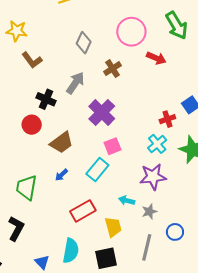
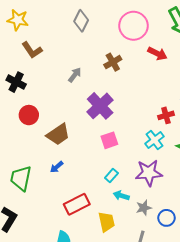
gray diamond: (84, 43) -> (81, 21), moved
gray arrow: (75, 83) -> (75, 75), size x0.7
black cross: (46, 99) -> (16, 82), moved
cyan rectangle: (97, 169) -> (111, 176), moved, size x0.6
blue circle: (175, 232) -> (167, 218), moved

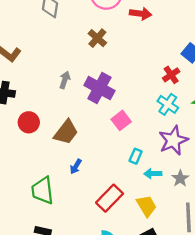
gray arrow: (75, 75) -> (65, 80), moved

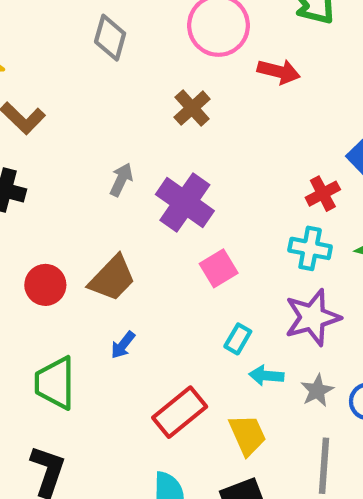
cyan cross: (168, 104) -> (310, 248), turned -30
red circle: (29, 122) -> (45, 285), moved

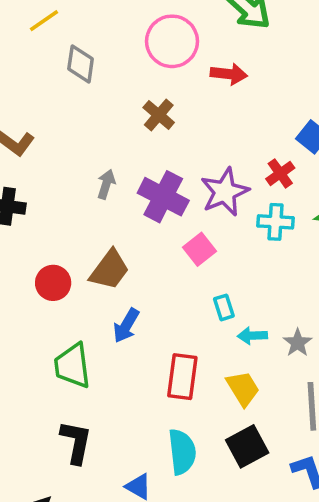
purple star: (312, 317) -> (225, 192), moved
cyan rectangle: (238, 339) -> (224, 307), turned -40
blue arrow: (123, 345) -> (126, 326), size x1.4
red rectangle: (180, 412) -> (182, 377), turned -36

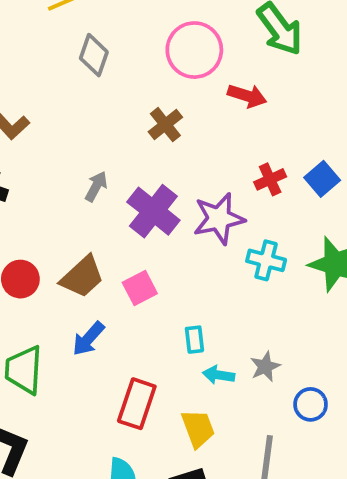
red cross: (280, 173) -> (270, 179), moved
pink square: (199, 249) -> (140, 288), moved
gray star: (298, 343) -> (265, 367), moved

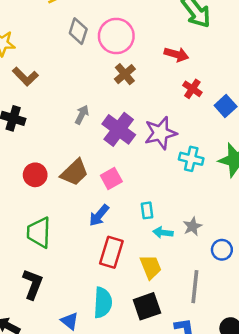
pink circle: (194, 50) -> (116, 36), moved
red cross: (270, 179) -> (192, 89), moved, turned -30
blue arrow: (88, 339) -> (99, 215), moved

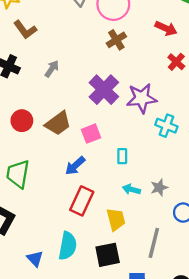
gray arrow: (82, 115) -> (52, 69), moved
cyan rectangle: (147, 210) -> (122, 156), moved

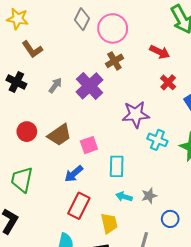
purple cross: (104, 90) -> (90, 86), moved
cyan rectangle: (122, 156) -> (117, 166), size x1.5

